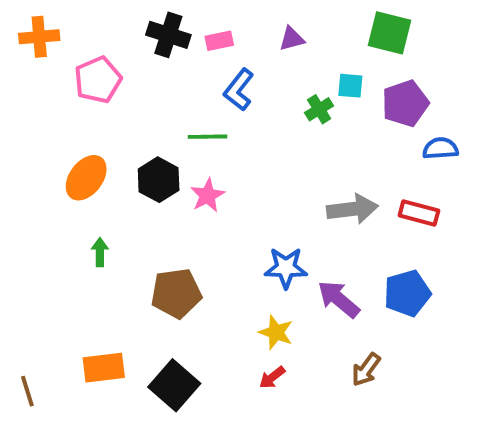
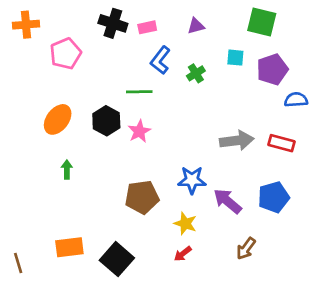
green cross: (319, 109) -> (196, 73), moved
brown pentagon: (176, 293) -> (142, 197), moved

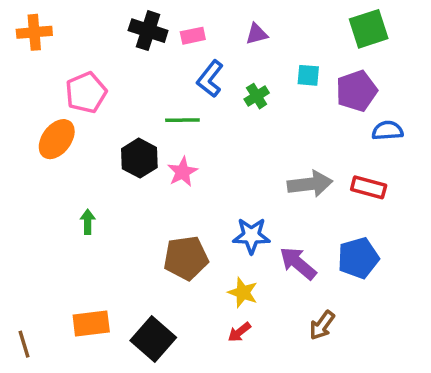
green square: (262, 22) -> (369, 29), moved, turned -32
pink pentagon: (66, 54) -> (86, 93), moved
orange ellipse: (58, 119) -> (57, 139), moved

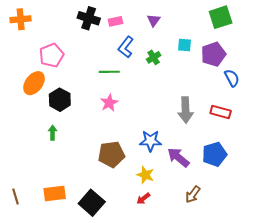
purple triangle: (257, 34) -> (154, 20), turned -40
blue semicircle: (388, 130) -> (232, 78), turned 66
black hexagon: (139, 158) -> (60, 100), moved
gray arrow: (310, 184) -> (186, 110), turned 95
brown line: (24, 344) -> (15, 197), moved

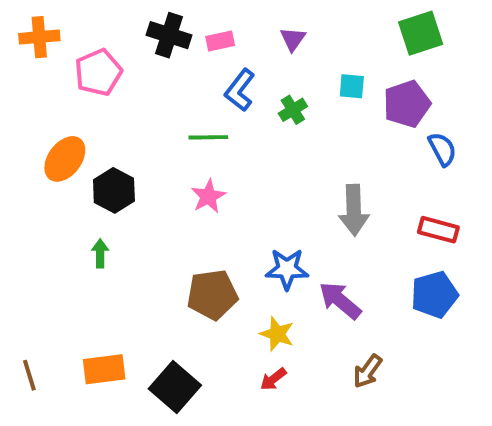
pink pentagon: (52, 55) -> (98, 72), moved
red rectangle: (221, 112) -> (438, 230), moved
blue pentagon: (214, 154) -> (434, 295), moved

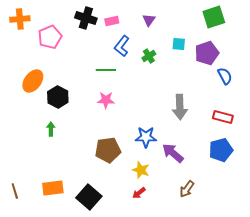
pink star: (208, 196) -> (106, 100), turned 30

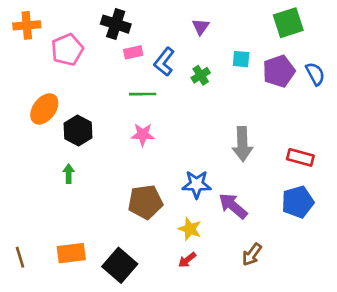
pink rectangle: (112, 21) -> (133, 52), moved
blue semicircle: (225, 76) -> (315, 74), moved

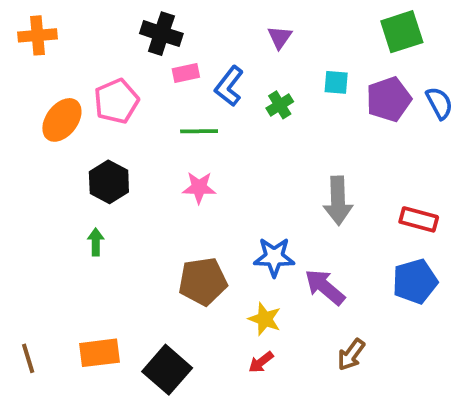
pink pentagon: (67, 50) -> (116, 101), moved
orange ellipse: (44, 109) -> (62, 120), moved

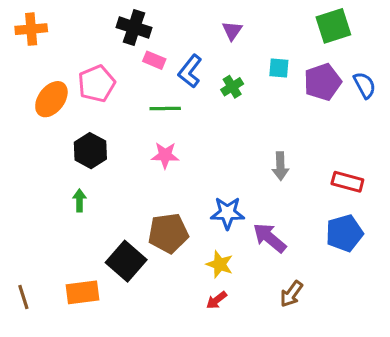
pink rectangle: (186, 73) -> (154, 60), turned 35
gray arrow: (338, 201) -> (280, 166), size x0.7
black square: (167, 370) -> (126, 261), moved

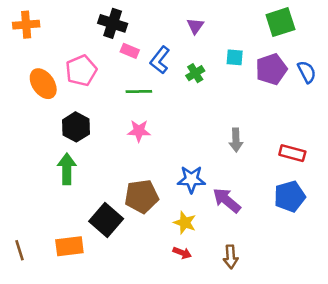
orange ellipse: (51, 99) -> (43, 84), turned -72
green arrow: (79, 200) -> (67, 169), size x1.6
brown arrow: (291, 294) -> (231, 257), moved, turned -40
red arrow: (217, 300) -> (182, 253), turned -120

